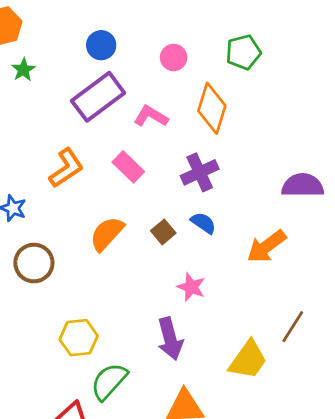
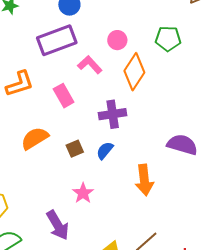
pink circle: (174, 57) -> (117, 40), moved
blue semicircle: (203, 223) -> (105, 151), turned -102
orange arrow: (266, 246) -> (144, 180), turned -76
purple arrow: (170, 339) -> (58, 225), turned -32

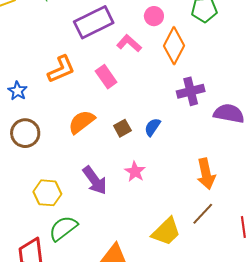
purple cross: (113, 114) -> (191, 91), moved
orange arrow: (144, 180) -> (206, 174), moved
purple arrow: (58, 225) -> (95, 180), moved

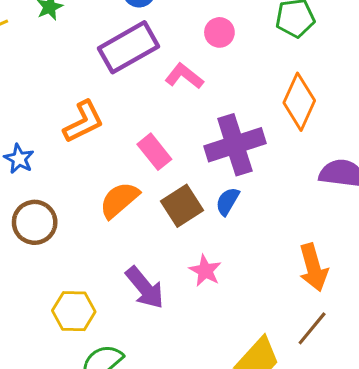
orange diamond: (174, 46) -> (299, 102), moved
pink rectangle: (106, 77) -> (154, 152), moved
purple cross: (191, 91) -> (235, 145), moved, size x1.4
brown square: (122, 128) -> (182, 206), size x1.5

